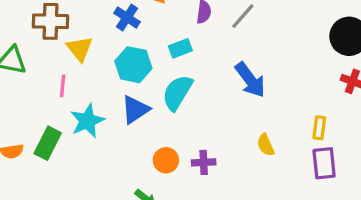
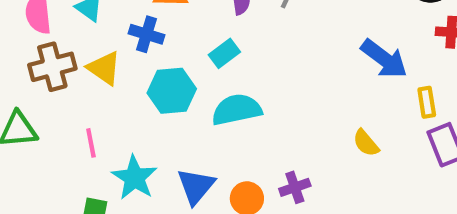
yellow triangle: (80, 49) -> (104, 68), moved
blue arrow: (250, 80) -> (384, 59), moved
cyan semicircle: (177, 93) -> (237, 110), turned 63
blue triangle: (135, 110) -> (196, 186), moved

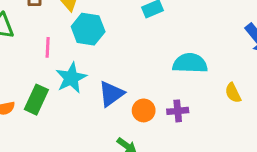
cyan hexagon: (172, 91) -> (88, 29), moved
cyan semicircle: (237, 110) -> (190, 63), moved

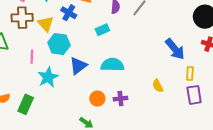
cyan semicircle: (190, 63) -> (112, 65), moved
blue triangle: (111, 94) -> (78, 66), moved
green rectangle: (36, 100) -> (26, 104), moved

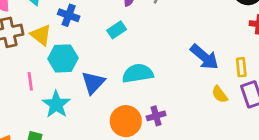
blue arrow: (175, 49) -> (204, 57), moved
yellow semicircle: (158, 86) -> (220, 94), moved
orange circle: (97, 99) -> (126, 121), size x1.5

